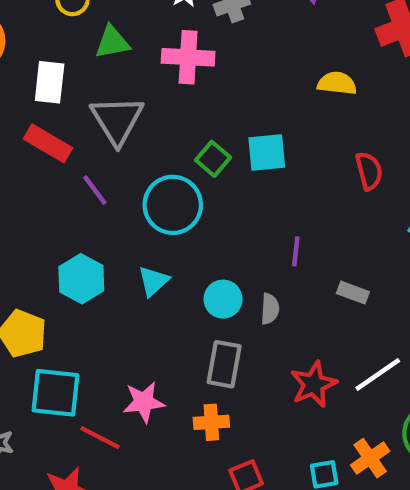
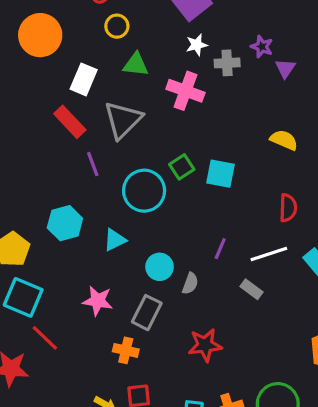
white line: (378, 374) -> (269, 254), moved
pink star: (144, 402) -> (98, 301), moved

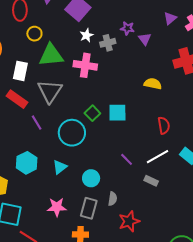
green triangle: (136, 65) -> (51, 55), size x1.5
purple line: (220, 249) -> (127, 159), turned -56
gray semicircle: (190, 283) -> (113, 199), moved

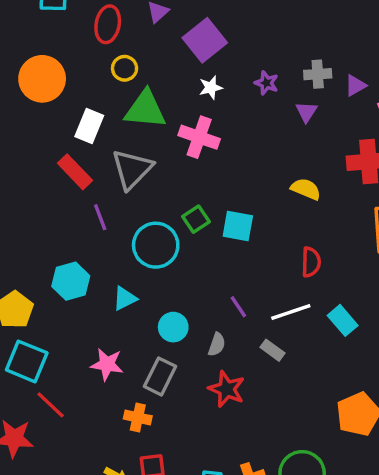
purple star: (127, 28) -> (266, 83), moved
gray cross: (108, 43) -> (318, 74), moved
gray semicircle: (113, 199) -> (217, 344), moved
red star: (129, 221) -> (227, 389), moved, turned 30

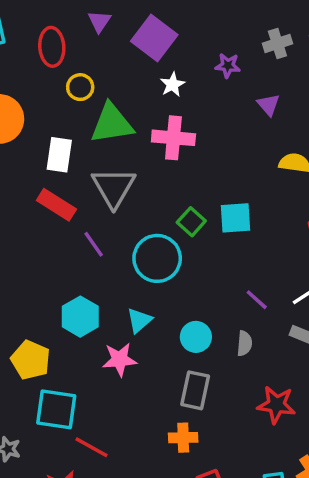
purple triangle: (306, 112) -> (268, 105), moved
pink star: (107, 364) -> (120, 359), moved
red star: (227, 389) -> (276, 405), moved

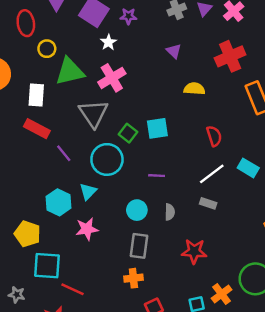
purple star: (228, 66) -> (128, 16), moved
pink cross: (173, 138) -> (112, 78), turned -32
gray triangle: (114, 187) -> (93, 113), moved
purple line: (257, 300) -> (157, 176), moved, turned -35
cyan triangle: (139, 320) -> (88, 191), moved

